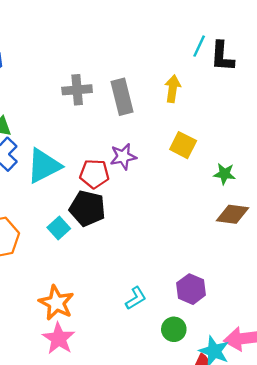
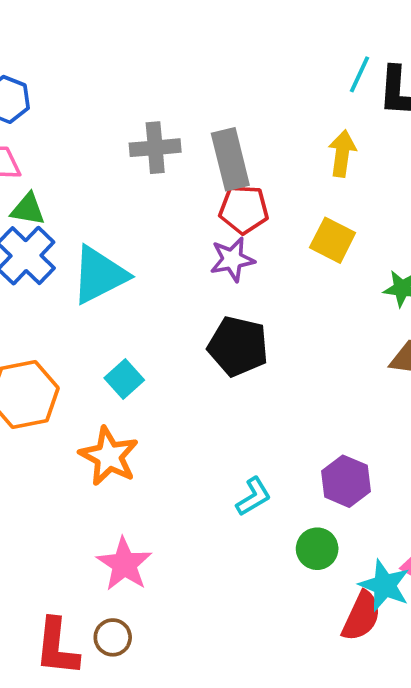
yellow arrow: (173, 89) -> (342, 153), moved
red pentagon: (94, 174) -> (244, 209), moved
black pentagon: (87, 208) -> (238, 346), moved
orange star: (56, 303) -> (109, 456), moved

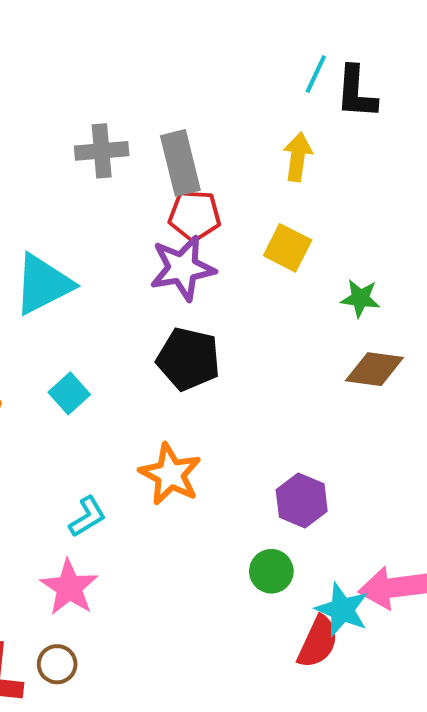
purple star: (232, 259) -> (182, 268), size x1.4
orange star: (109, 456) -> (170, 474), moved
cyan L-shape: (253, 497) -> (87, 517), moved

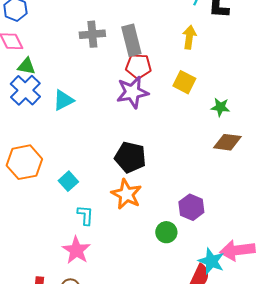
cyan triangle: (43, 284) -> (63, 100), size x0.7
black pentagon: (188, 359) -> (130, 157), moved
cyan square: (69, 393) -> (68, 181), moved
cyan L-shape: (87, 517) -> (85, 215), turned -55
green circle: (271, 571) -> (166, 232), moved

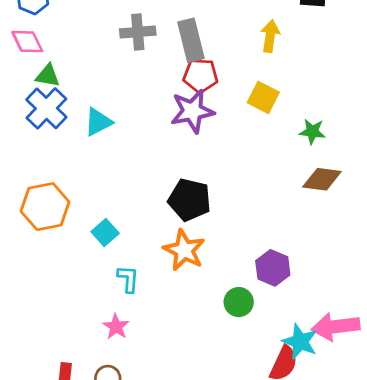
pink star: (76, 250) -> (116, 327), size x0.7

